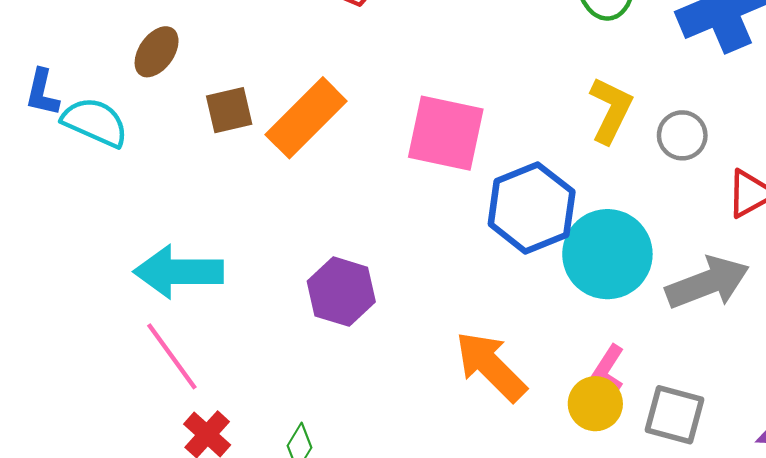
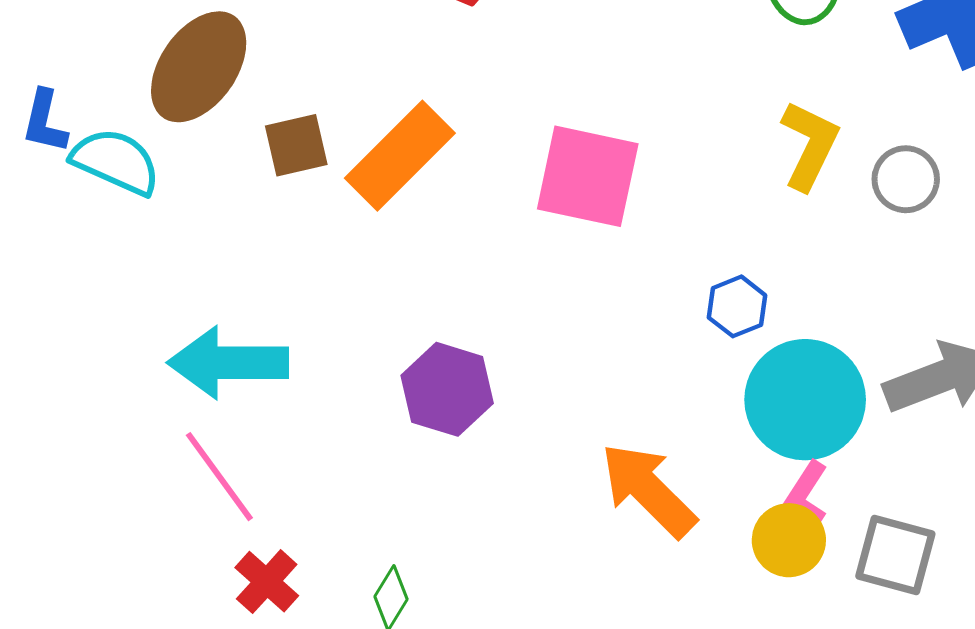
brown ellipse: (157, 52) -> (199, 67), size x1.6
blue hexagon: (532, 208) -> (737, 306), moved, size x0.5
cyan circle: (607, 254) -> (805, 400), moved

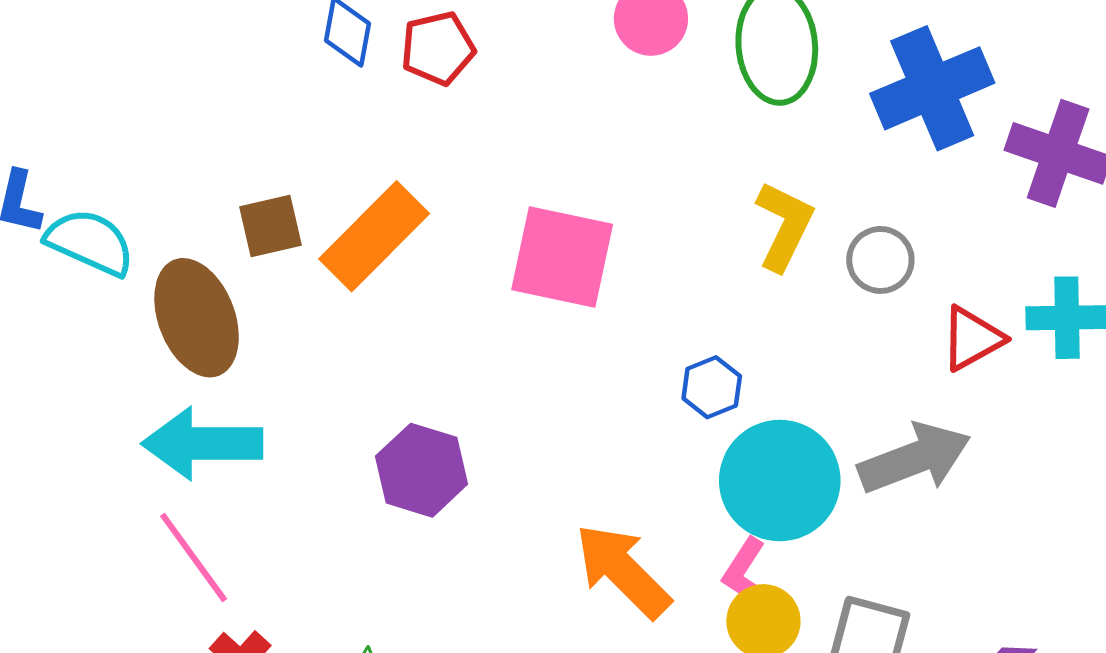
brown ellipse: (199, 67) -> (197, 318), moved, turned -56
pink L-shape: (807, 494) -> (744, 571), moved

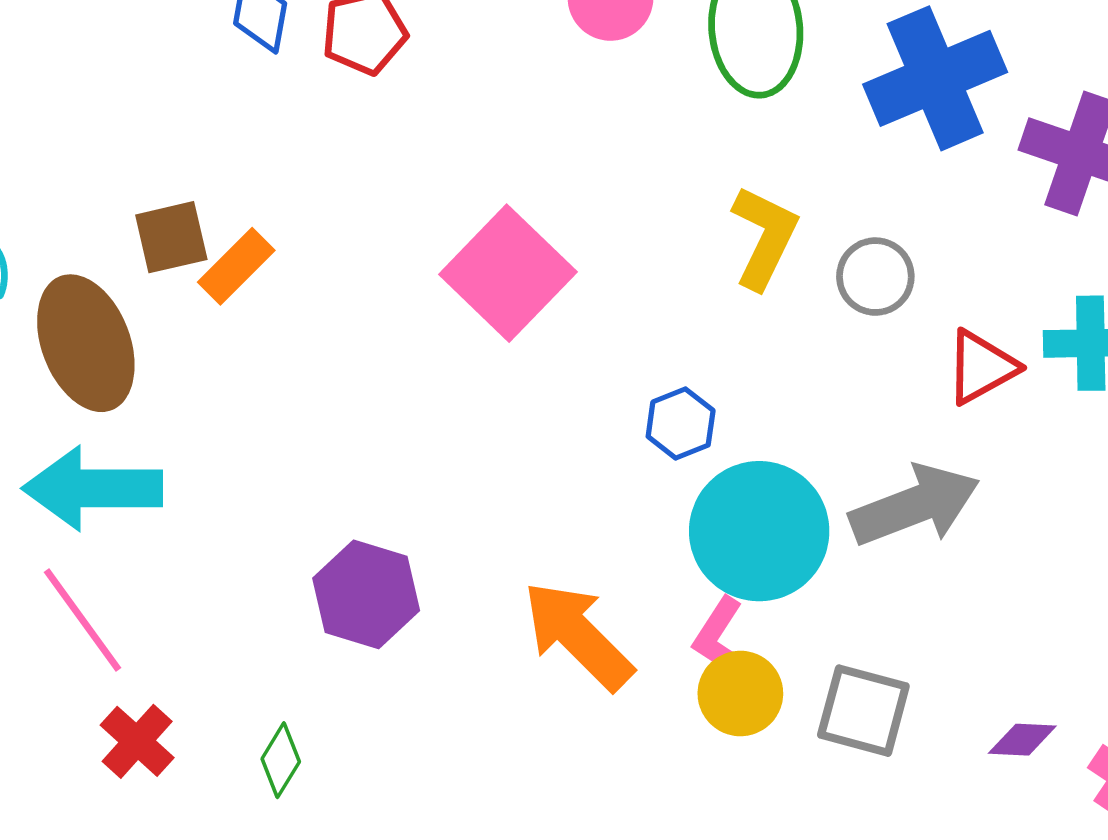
orange rectangle: (374, 236) -> (236, 266), moved, size x0.6
pink square: (562, 257) -> (508, 273), turned 32
purple hexagon: (422, 470) -> (366, 594), moved

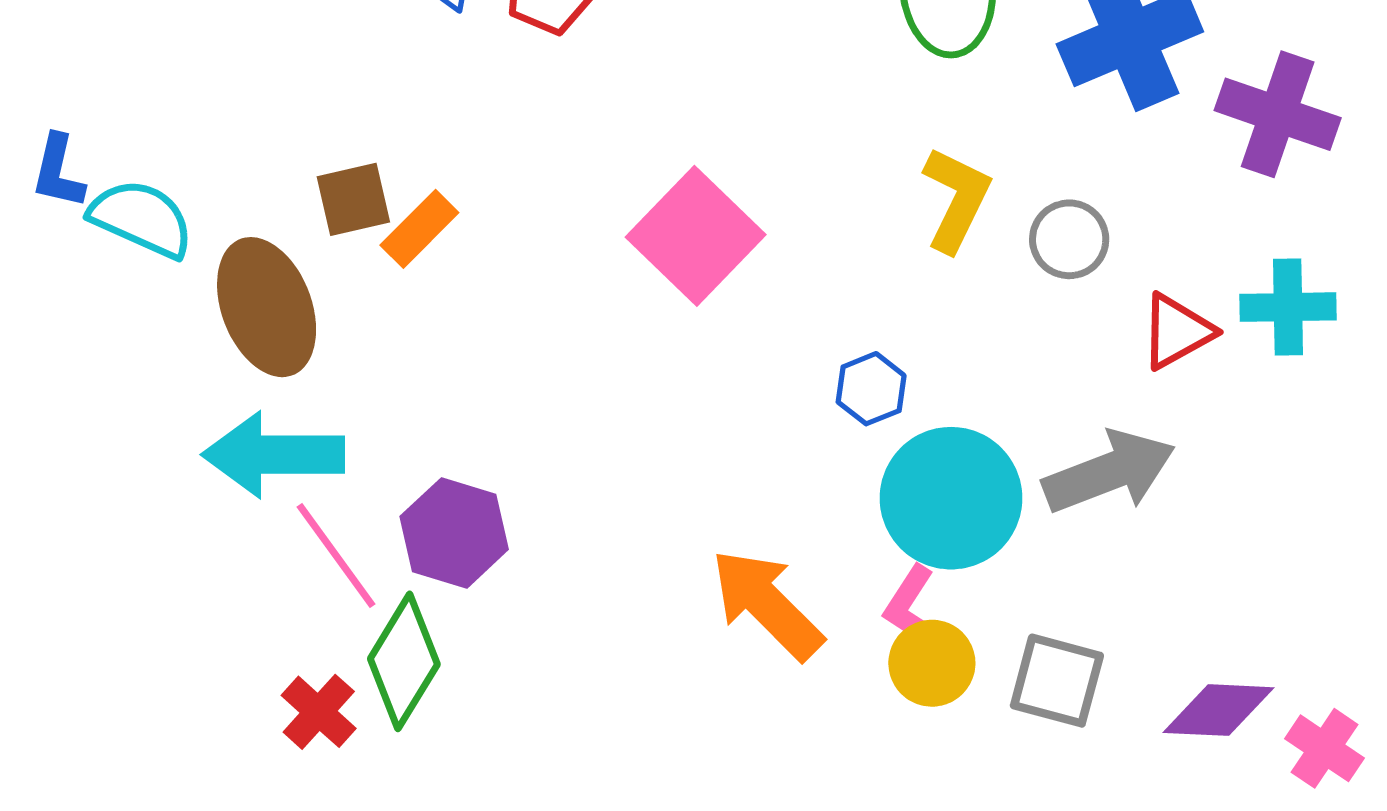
purple hexagon: (366, 594) -> (454, 533), moved
pink line: (82, 620) -> (336, 555), moved
purple diamond: (1022, 740) -> (1219, 710), size x1.6
green diamond: (281, 760) -> (404, 661), moved, size x1.8

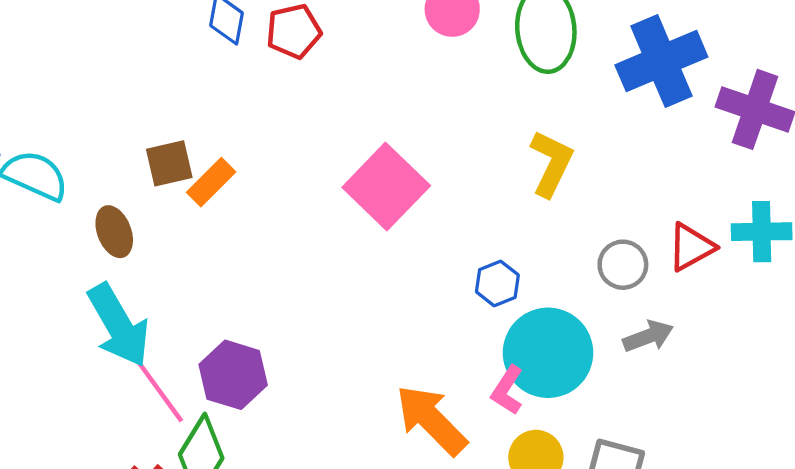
gray circle: (1069, 239) -> (623, 265), moved
brown ellipse: (267, 307) -> (114, 232), size x0.6
cyan arrow: (273, 455) -> (119, 325), turned -120
gray arrow: (1109, 472) -> (648, 336), size x0.6
pink L-shape: (909, 604) -> (507, 390), moved

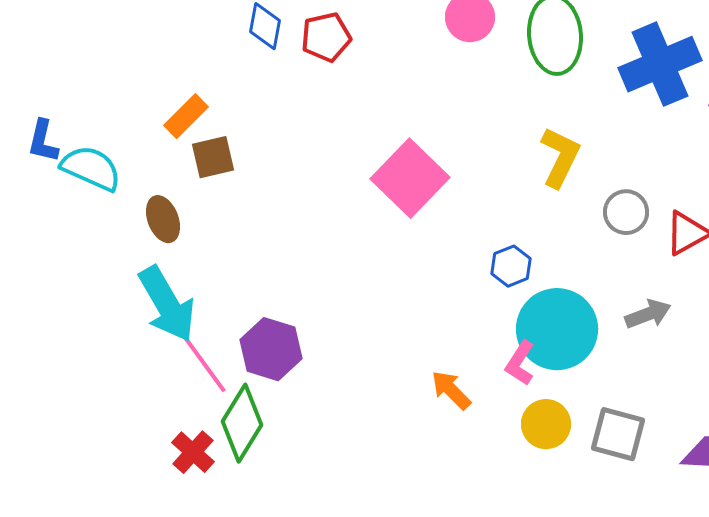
orange rectangle: (211, 182) -> (186, 116), moved
gray circle: (623, 265) -> (626, 212), moved
orange arrow: (431, 420) -> (451, 390), size x0.6

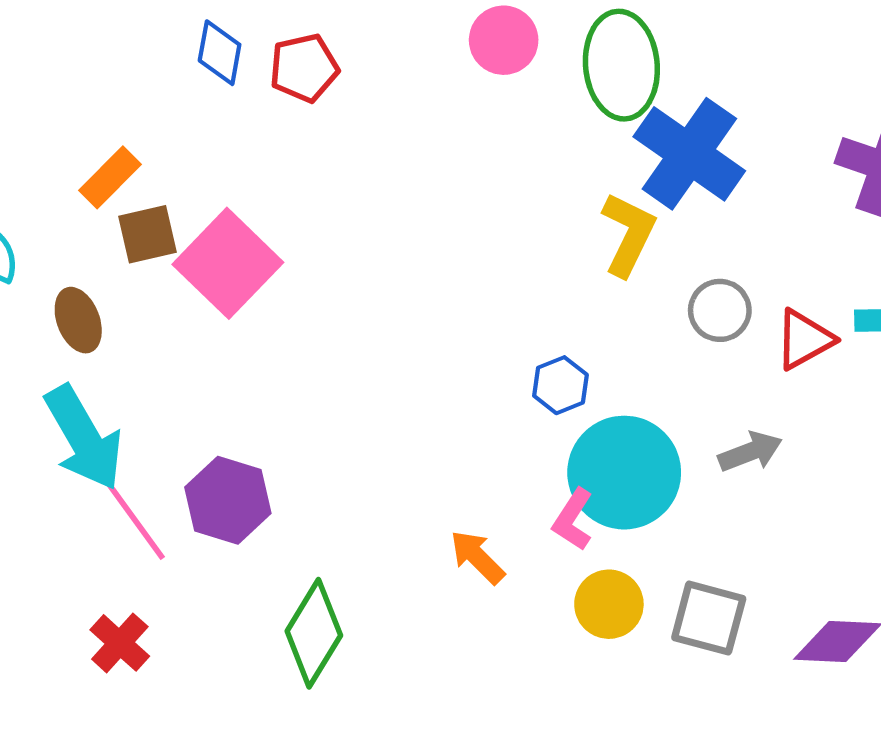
blue cross: (660, 64) -> (689, 154), moved, turned -32
pink square: (410, 178) -> (228, 263), moved
green diamond: (242, 423) -> (314, 633), moved

